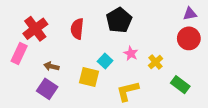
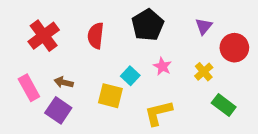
purple triangle: (190, 14) -> (204, 26), moved, turned -40
pink rectangle: (19, 53) -> (29, 88), moved, turned -54
yellow cross: (156, 62) -> (204, 72), moved

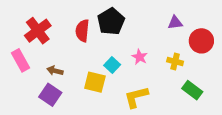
black pentagon: (148, 25) -> (111, 21), moved
purple triangle: (204, 26) -> (175, 23), turned 42
yellow cross: (204, 72) -> (175, 62), turned -35
pink rectangle: (29, 88) -> (21, 60), moved

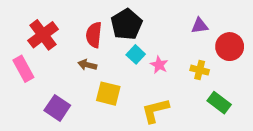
cyan square: (112, 65) -> (136, 54), moved
brown arrow: (55, 71) -> (87, 65), moved

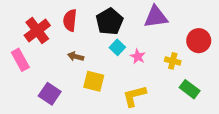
purple triangle: (200, 26) -> (156, 17), moved, size x1.6
red semicircle: (94, 35) -> (70, 20), moved

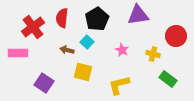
cyan square: (117, 47) -> (87, 42), moved
pink rectangle: (20, 60) -> (18, 53), turned -60

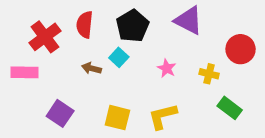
purple triangle: (138, 15) -> (189, 20), turned 35
yellow square: (83, 72) -> (117, 118), moved

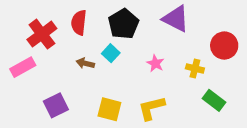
pink rectangle: (24, 72) -> (23, 67), turned -30
purple square: (60, 113) -> (56, 105), turned 30

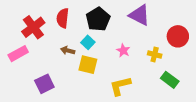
yellow square: (109, 109) -> (88, 65), moved

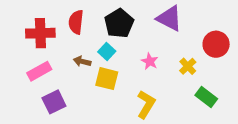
red cross: (33, 27) -> (40, 33), turned 35
pink rectangle: (18, 54) -> (39, 71), moved
yellow cross: (155, 55) -> (188, 66), turned 32
yellow L-shape: (120, 86) -> (146, 104), turned 135

